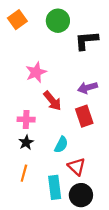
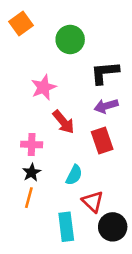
green circle: (58, 21) -> (70, 39), moved
black L-shape: (86, 40) -> (105, 73), moved
orange line: (24, 173) -> (29, 198), moved
black circle: (81, 195) -> (113, 227), moved

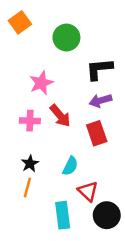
pink cross: (32, 144) -> (30, 121), moved

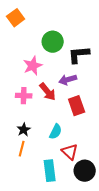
green circle: (66, 38) -> (53, 42), moved
purple arrow: (100, 101) -> (68, 80), moved

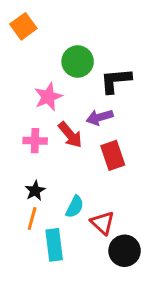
cyan semicircle: (56, 132) -> (75, 207), moved
cyan rectangle: (50, 171) -> (54, 245), moved

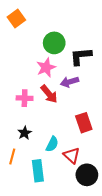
pink star: (48, 97) -> (46, 67), moved
red rectangle: (113, 155) -> (84, 123), moved
orange line: (32, 218) -> (12, 156), moved

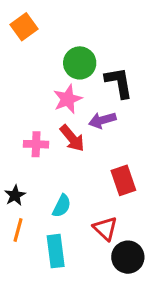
black L-shape: (81, 56) -> (119, 83), turned 85
black star: (25, 133) -> (15, 195), moved
cyan semicircle: (52, 144) -> (62, 206), moved

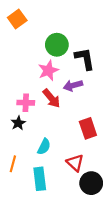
black star: (15, 195) -> (18, 123), moved

